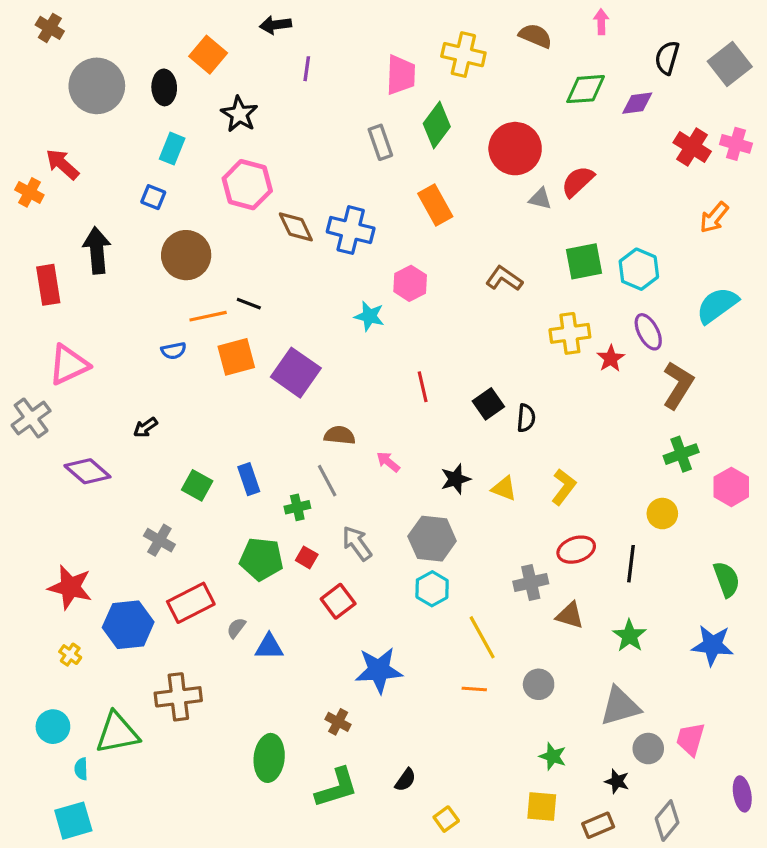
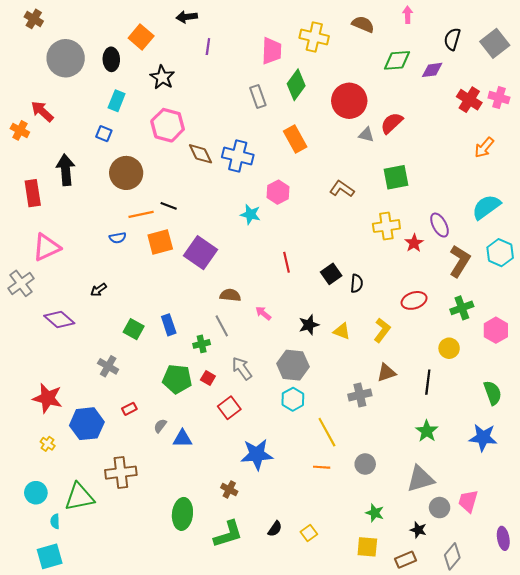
cyan hexagon: (639, 269) -> (500, 253), moved
red ellipse: (576, 550) -> (414, 300), moved
red rectangle: (191, 603) -> (129, 409), size x0.5
brown triangle: (570, 615) -> (386, 373), moved, turned -36
yellow square: (446, 819) -> (309, 533), moved

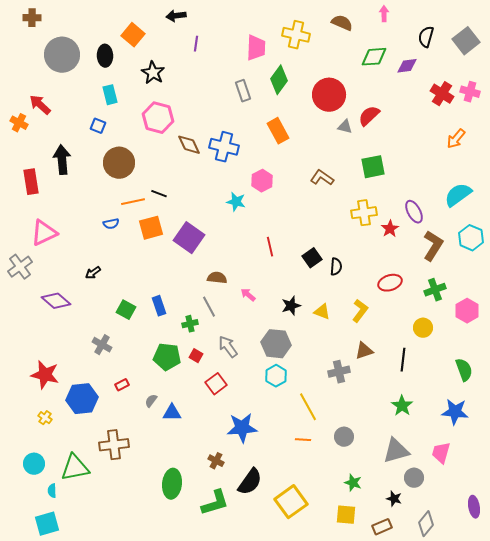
brown cross: (34, 19) -> (32, 18), turned -30
cyan rectangle: (117, 101) -> (110, 95), turned -36
pink trapezoid: (468, 501) -> (441, 453), moved
black semicircle: (275, 529) -> (250, 482), moved, size x1.8
yellow square: (309, 533) -> (291, 502), size x2.0

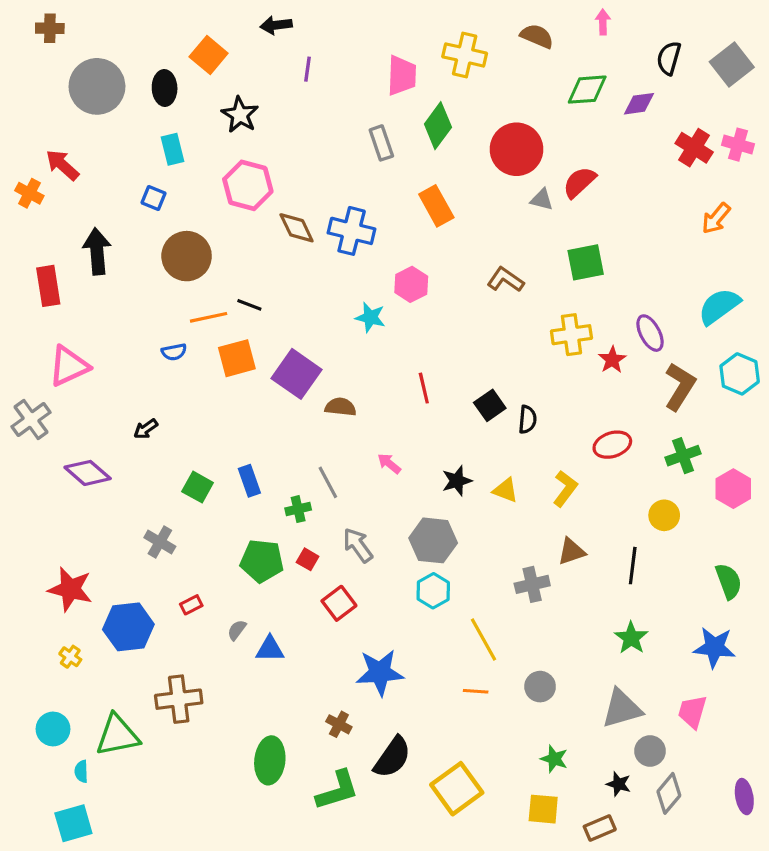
brown semicircle: (217, 278) -> (341, 407), moved
gray diamond: (426, 524) -> (669, 793), moved

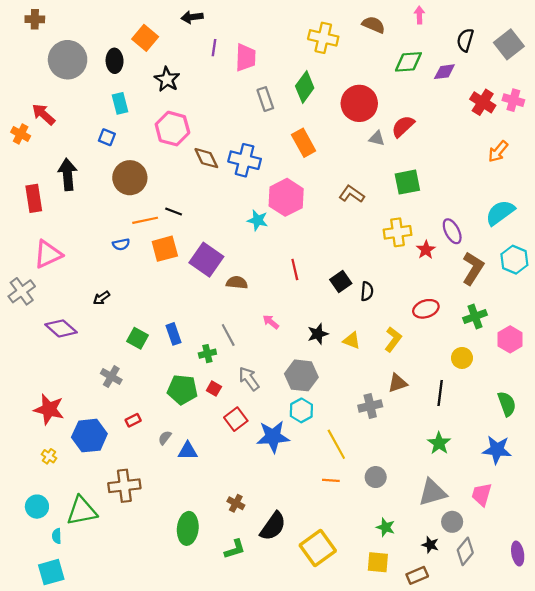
pink trapezoid: (402, 75) -> (246, 58), moved
pink hexagon: (411, 284) -> (286, 197), size x1.5
blue star: (380, 672) -> (273, 437), moved
green L-shape: (337, 790) -> (235, 549), size x0.7

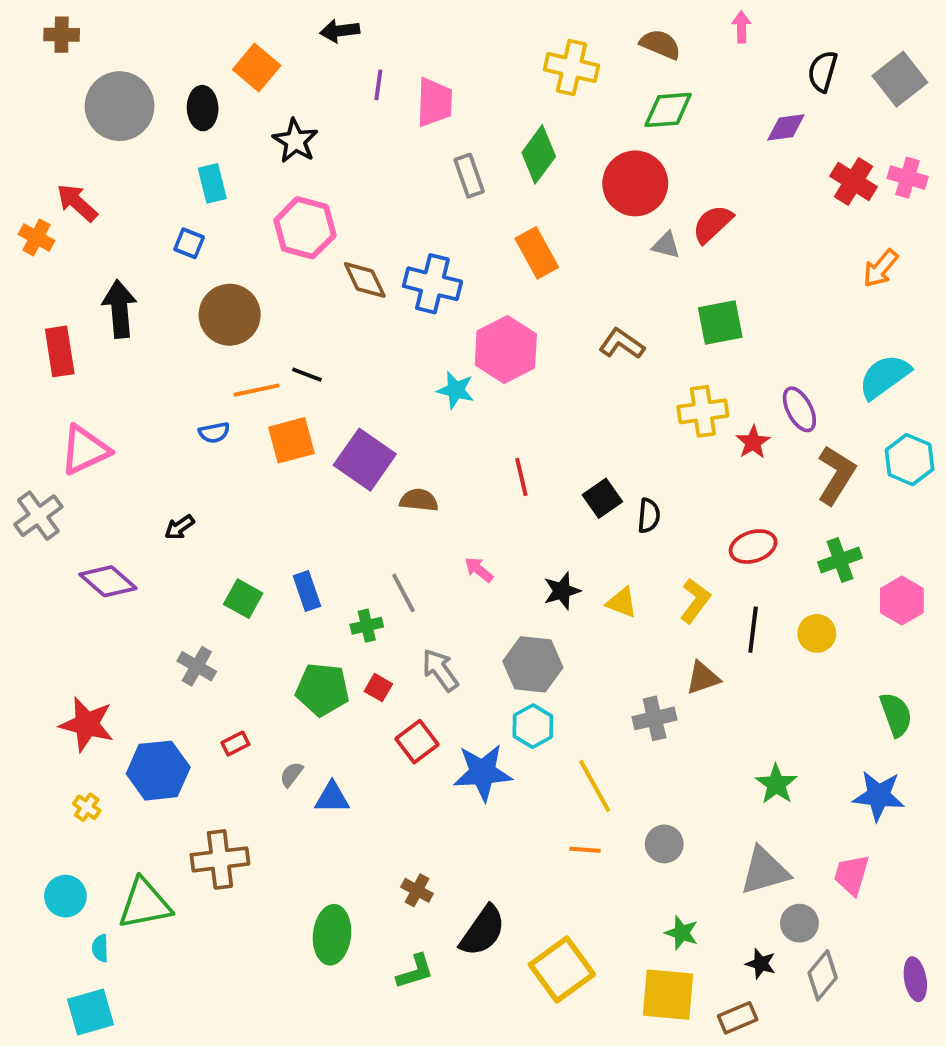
green diamond: (408, 62) -> (668, 110), moved
black line: (440, 393) -> (753, 630), moved
yellow square: (378, 562) -> (668, 995), size x1.4

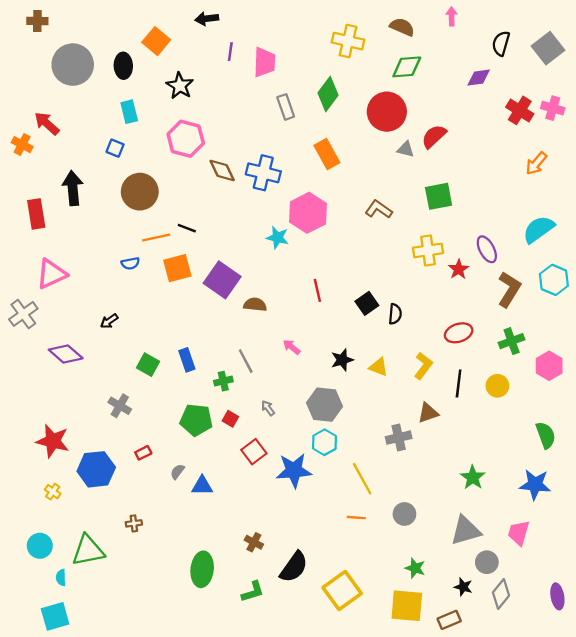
gray arrow: (440, 670) -> (268, 408), size x0.6
brown cross: (220, 859) -> (134, 523), size x0.5

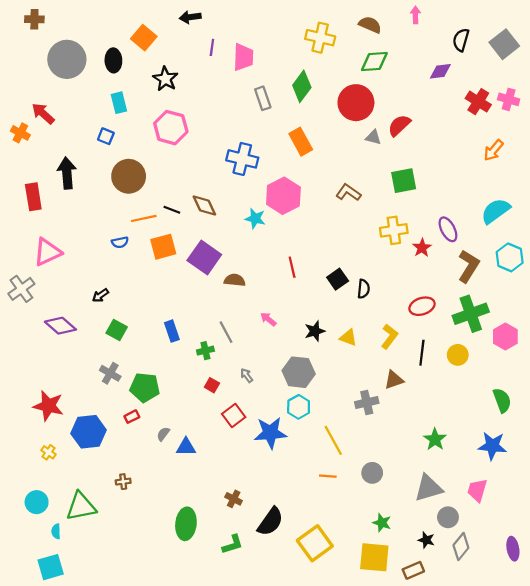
brown diamond: (222, 170) -> (204, 205), moved
green cross: (512, 341) -> (471, 314), size x1.5
green square: (148, 365) -> (117, 330), moved
green pentagon: (196, 420) -> (145, 387), moved

